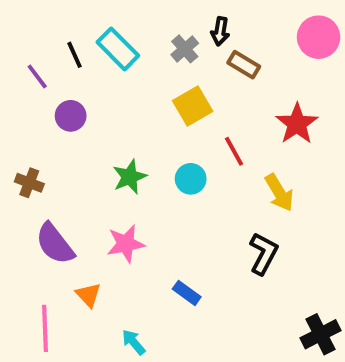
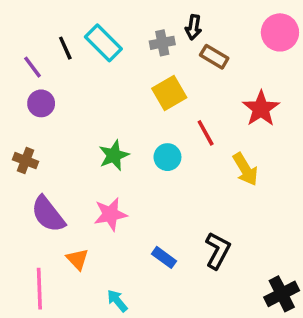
gray cross: (185, 49) -> (162, 43), turned 30
purple circle: (71, 116) -> (41, 103), moved
black L-shape: (263, 254) -> (218, 251), moved

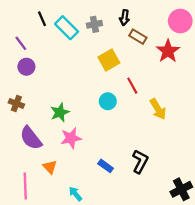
gray cross: (162, 43) -> (94, 24), moved
black line: (65, 48) -> (42, 19), moved
red star: (261, 109) -> (168, 51), moved
green star: (114, 155) -> (60, 112), moved

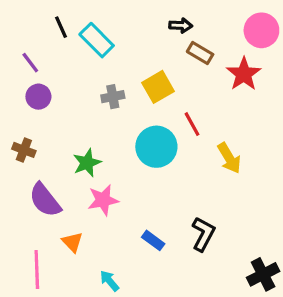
black arrow: (124, 18) -> (181, 25), turned -96
gray cross: (94, 24) -> (113, 97), moved
cyan circle: (108, 101) -> (156, 147), size x1.6

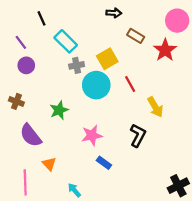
black arrow: (181, 25) -> (114, 13), moved
cyan rectangle: (97, 40) -> (66, 41), moved
cyan circle: (156, 147) -> (96, 85), moved
pink star: (103, 200) -> (92, 135), moved
black L-shape: (203, 234) -> (138, 135), moved

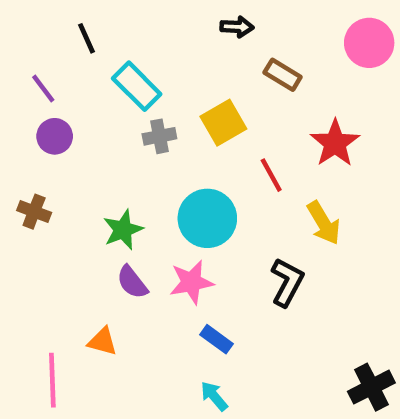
red star: (165, 50) -> (335, 143), moved
cyan circle: (96, 85) -> (207, 218), moved
purple semicircle: (31, 135) -> (132, 282), moved, size x0.7
orange triangle: (49, 164) -> (102, 341), turned -32
cyan arrow: (74, 190) -> (214, 396), moved

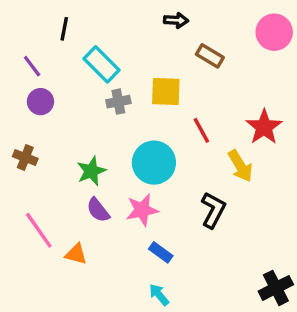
black line: (87, 38) -> (64, 29), turned 35
yellow square: (223, 123) -> (166, 91), turned 32
red star: (335, 143) -> (264, 127), moved
pink line: (52, 380) -> (39, 230), moved, turned -33

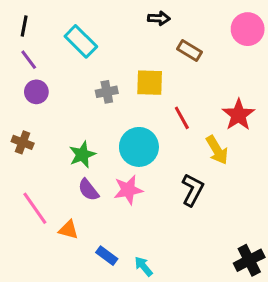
black line: (64, 29) -> (24, 26), moved
cyan rectangle: (101, 64) -> (81, 41), moved
blue rectangle: (161, 252) -> (107, 256), moved

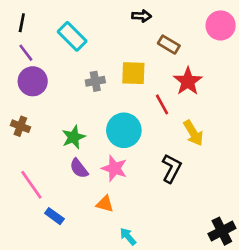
purple circle: (36, 92) -> (33, 81), size x1.4
red star: (238, 115) -> (188, 81), moved
pink star: (128, 190) -> (114, 168), turned 30
orange triangle: (69, 230) -> (105, 204), moved
blue rectangle: (107, 256) -> (54, 216), moved

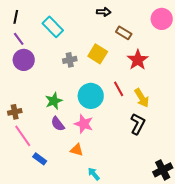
yellow square: (133, 73) -> (98, 54), turned 30
red line: (162, 104) -> (119, 89), moved
brown cross: (20, 126) -> (15, 112), moved, turned -32
black L-shape: (172, 168) -> (138, 124), moved

